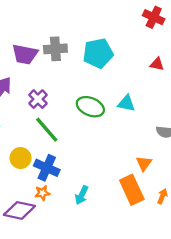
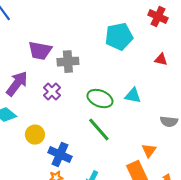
gray cross: (55, 49) -> (68, 62), moved
cyan pentagon: (98, 53) -> (119, 37), moved
green line: (47, 130) -> (99, 130), moved
yellow circle: (21, 158) -> (35, 135), moved

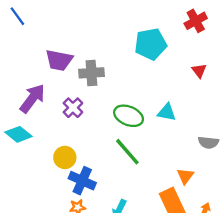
red cross: (158, 17) -> (196, 21), turned 36
red triangle: (161, 60) -> (199, 71), turned 40
yellow circle: (35, 135) -> (65, 157), moved

